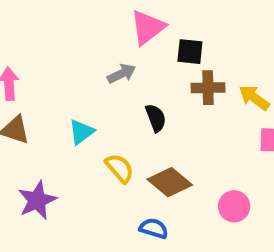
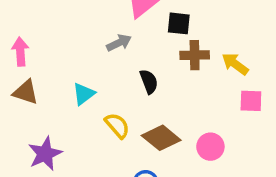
pink circle: (234, 206) -> (210, 147), moved

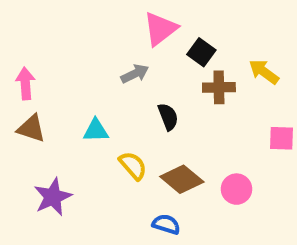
black square: (179, 23) -> (201, 52), turned 30
yellow arrow: (235, 64) -> (264, 72), moved
cyan triangle: (84, 94) -> (96, 130), turned 35

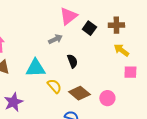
yellow arrow: (264, 72) -> (121, 50), moved
brown cross: (219, 87) -> (116, 25), moved
cyan triangle: (96, 130) -> (35, 68), size x1.5

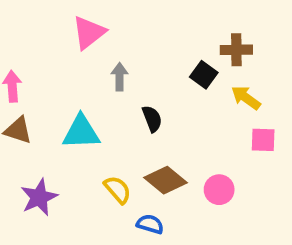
pink triangle: (68, 16) -> (89, 33), moved
black square: (89, 28) -> (204, 75), moved
gray arrow: (55, 39) -> (120, 77), turned -64
yellow semicircle: (54, 86) -> (118, 190), moved

